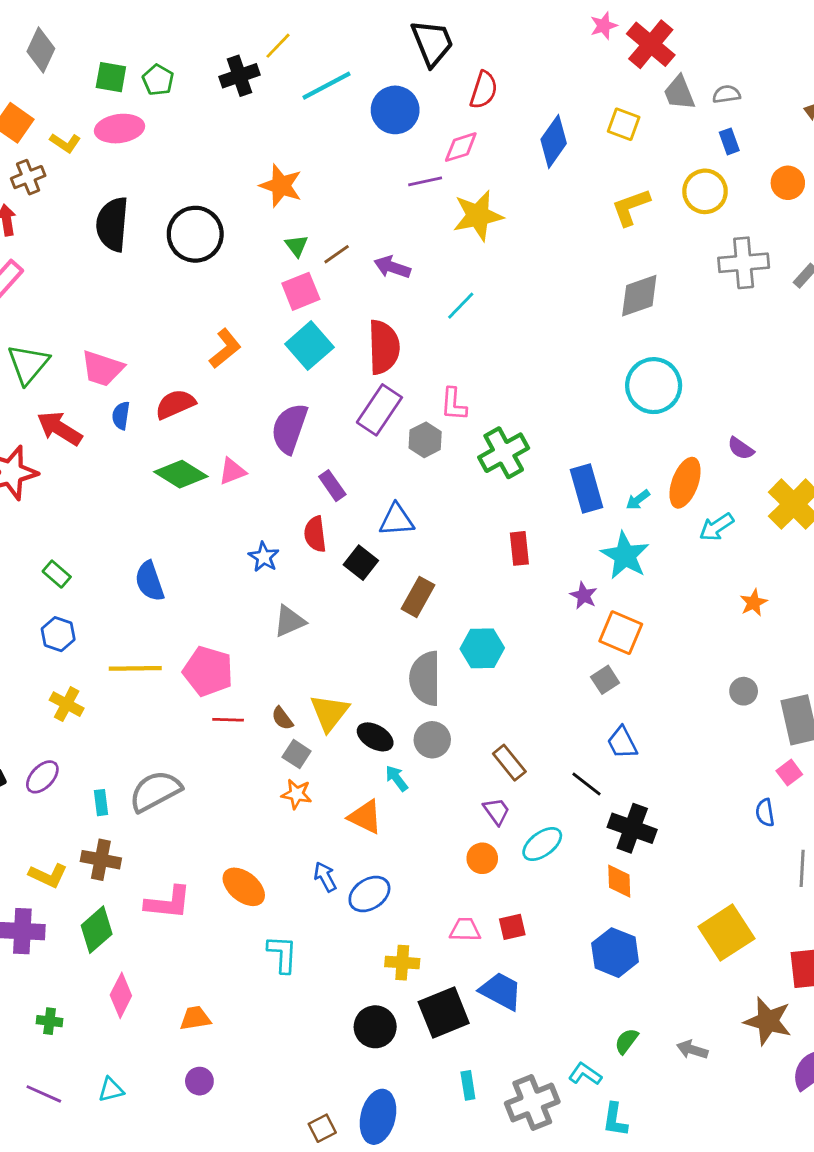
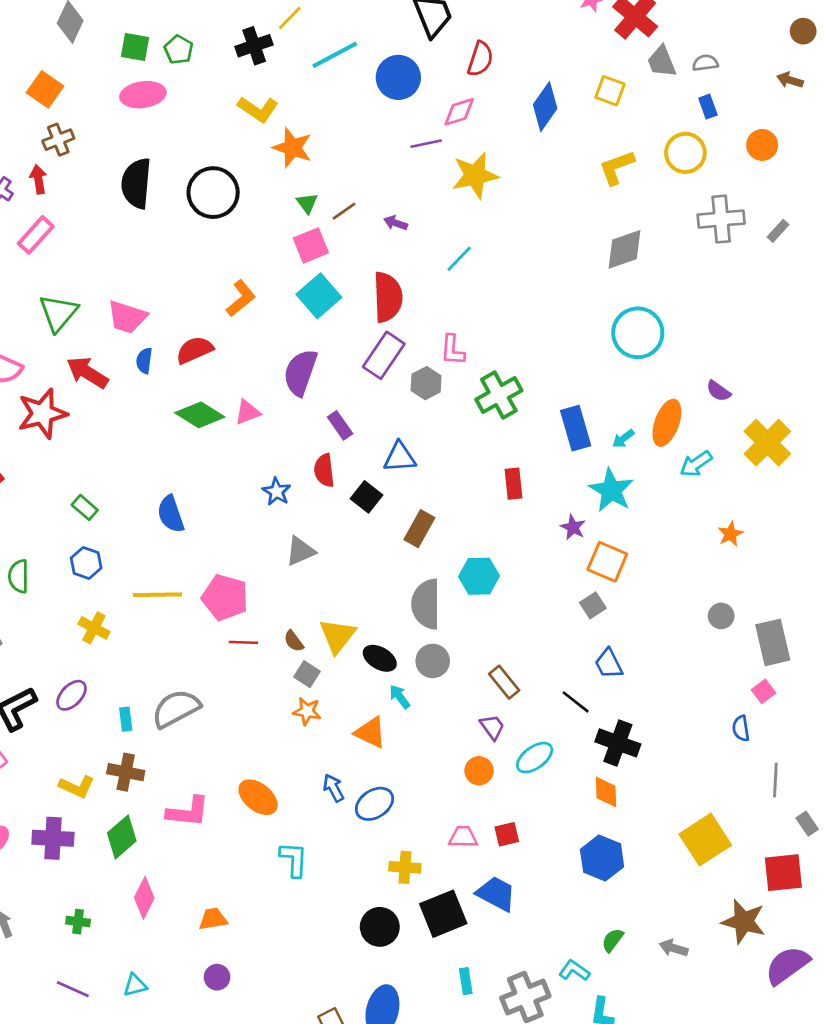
yellow L-shape: (65, 143) -> (258, 109), moved, size x1.4
purple arrow: (392, 267) -> (396, 223), size x0.7

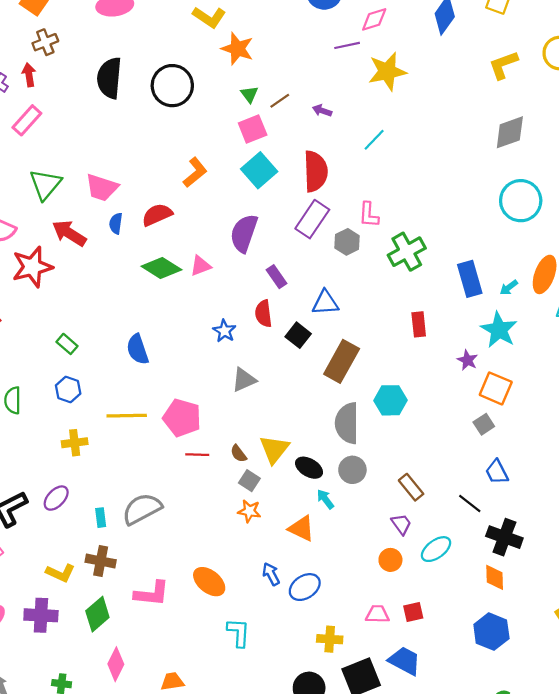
brown rectangle: (419, 529) -> (342, 361), size x1.4
yellow cross: (94, 628) -> (75, 443), turned -35

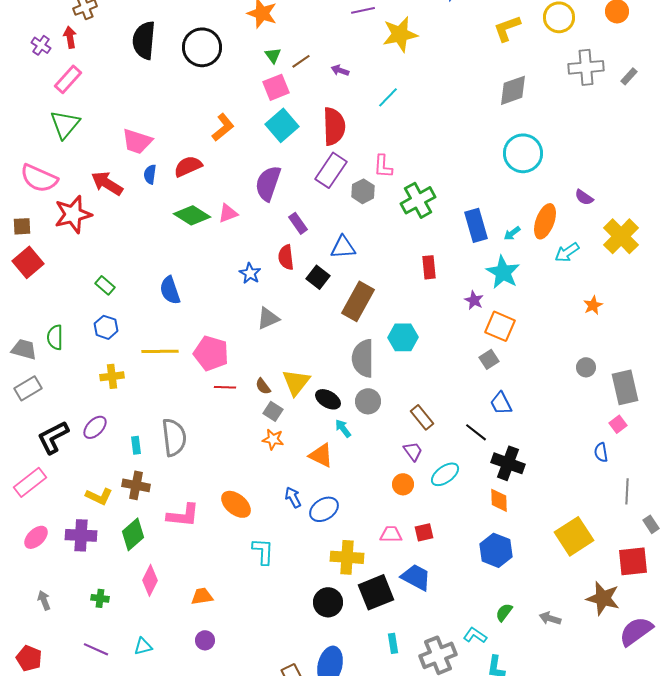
green triangle: (45, 184) -> (65, 124), moved
gray semicircle: (142, 509) -> (174, 437), turned 111
yellow cross: (330, 639) -> (347, 557), size x1.4

